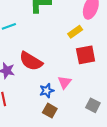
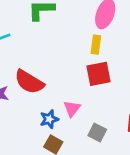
yellow rectangle: (75, 32) -> (96, 45), moved, turned -48
gray square: (93, 105) -> (97, 132), moved

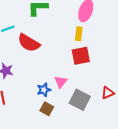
red semicircle: (29, 82) -> (29, 43), moved
gray square: (97, 132) -> (80, 100), size x1.5

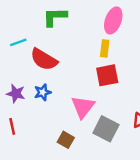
pink triangle: (61, 82) -> (83, 107), size x1.5
blue star: (44, 90) -> (43, 92), moved

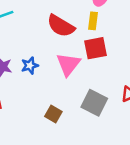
red semicircle: (44, 59) -> (61, 26), moved
pink triangle: (83, 107) -> (68, 64), moved

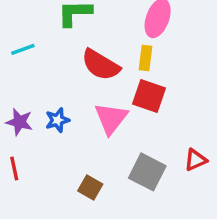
red square: (96, 48) -> (149, 96), turned 30

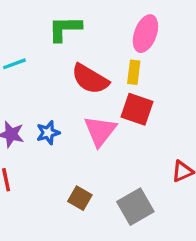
gray square: (147, 172) -> (135, 207), moved, turned 33

